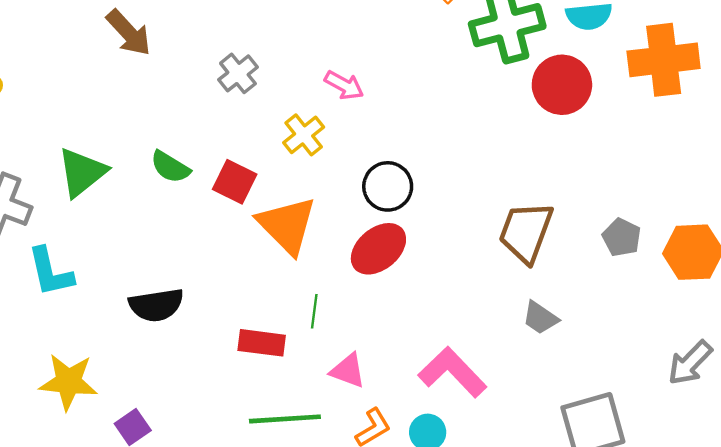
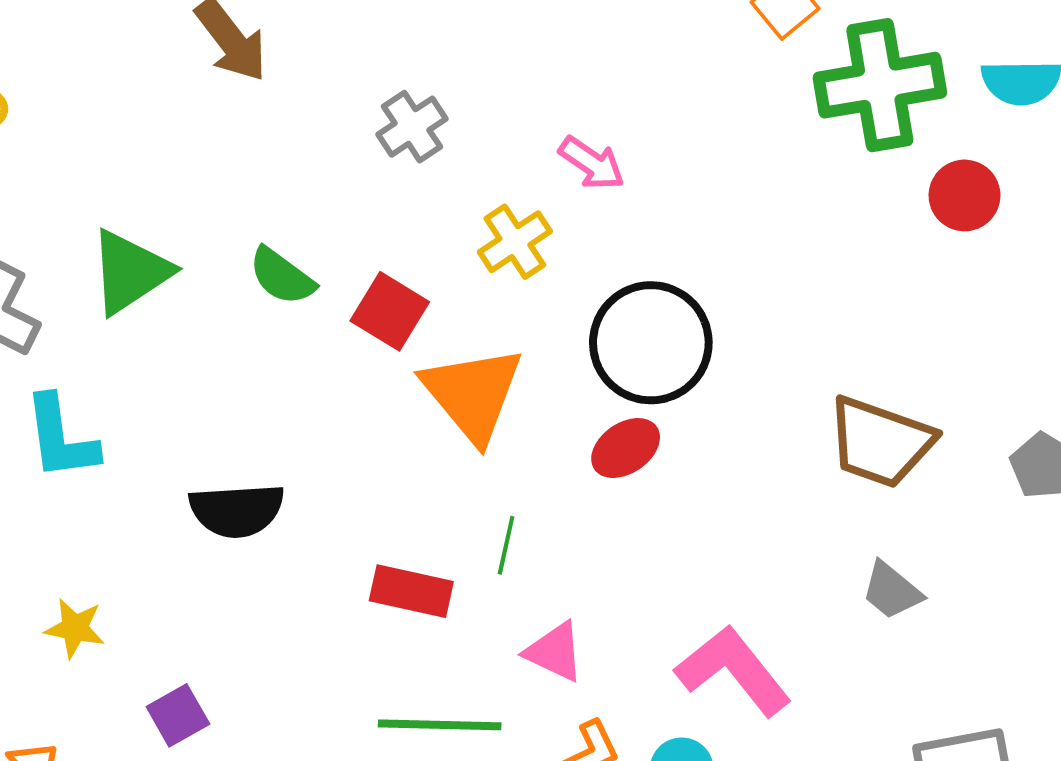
red circle: (562, 85) -> (965, 195), size x0.7
black circle: (388, 186) -> (651, 343), size x1.4
brown trapezoid: (526, 232) -> (880, 442), turned -96
red ellipse: (378, 249) -> (626, 448), size x0.7
yellow star: (68, 382) -> (75, 628), size x0.6

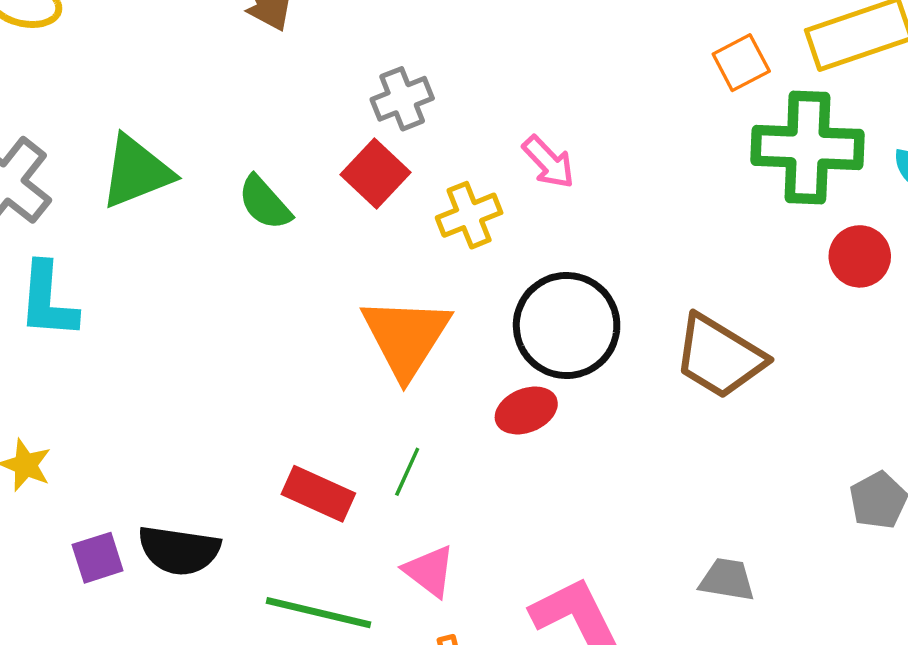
red square: (390, 311) -> (376, 174), moved
brown trapezoid: (880, 442) -> (719, 357), moved
black semicircle: (237, 510) -> (179, 550), moved
gray trapezoid: (892, 591) -> (727, 580), turned 138

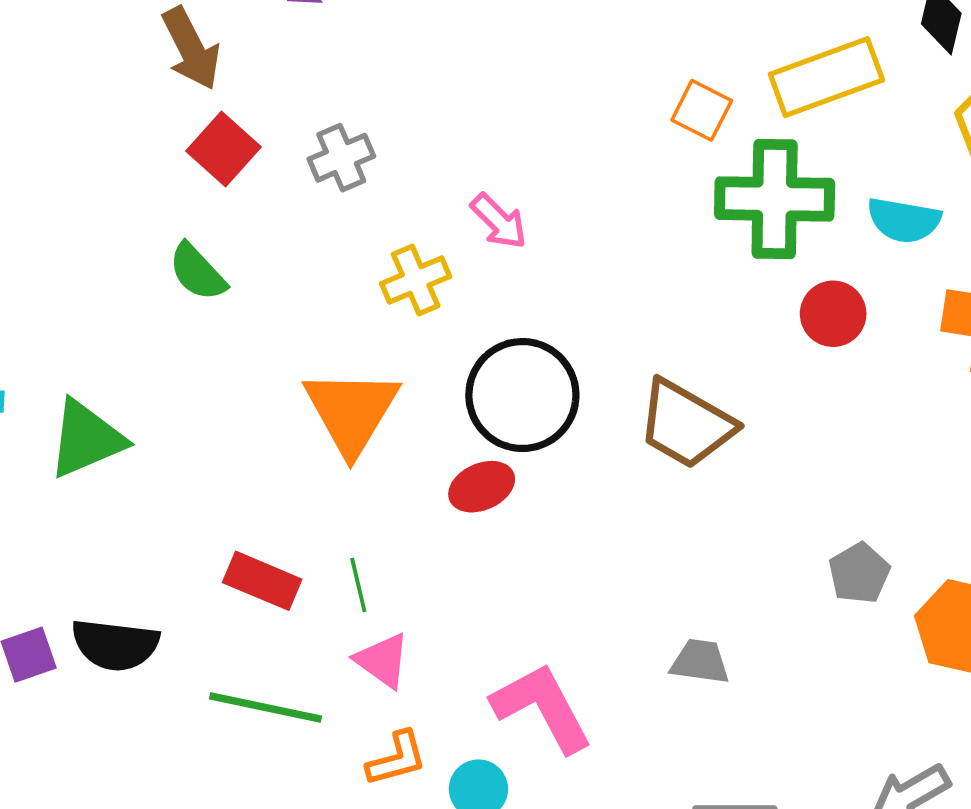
orange square: (741, 63) -> (702, 110), turned -34
green triangle: (136, 172) -> (86, 439), moved
red square: (376, 174) -> (223, 149), moved
green line: (407, 472) -> (358, 585), moved, turned -36

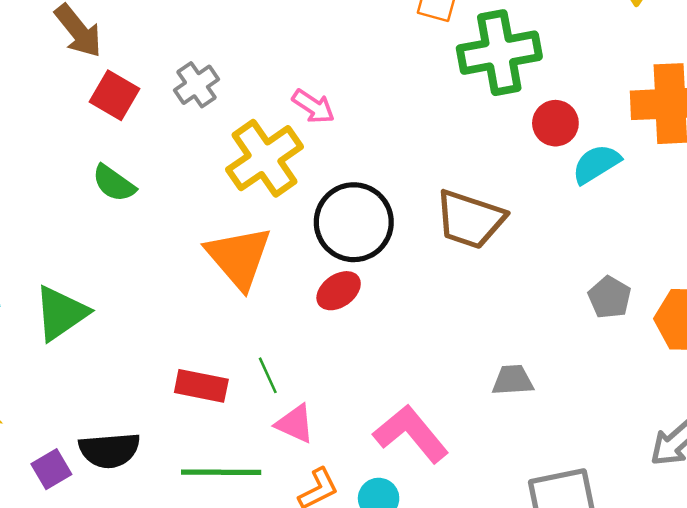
cyan semicircle: (904, 220) -> (596, 164), moved, turned 150
yellow cross: (416, 280) -> (265, 158), size x1.6

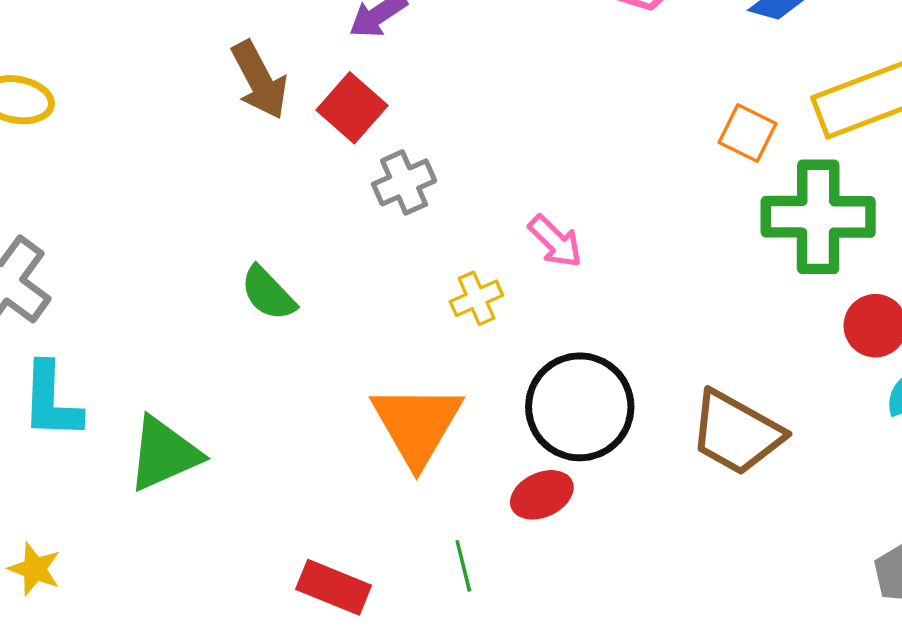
red square: (114, 95) -> (352, 108), moved
yellow cross: (265, 158) -> (476, 298), size x0.5
green line: (268, 375) -> (463, 566), moved

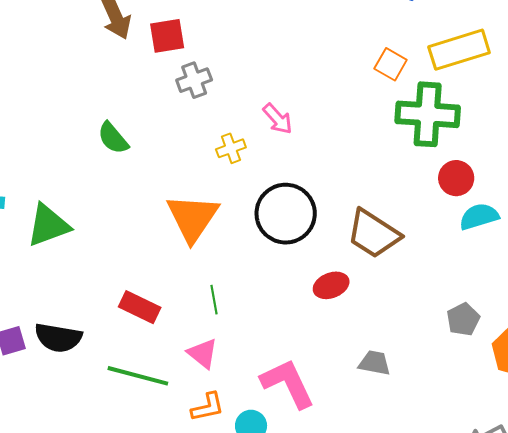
red square: (352, 108) -> (167, 36), turned 36
red ellipse: (542, 495) -> (331, 285), moved

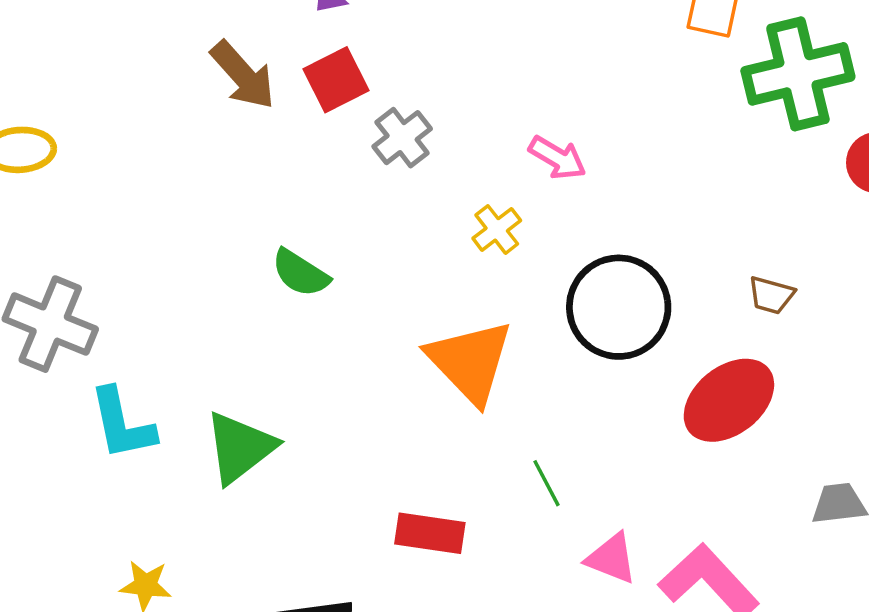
brown trapezoid: (373, 234) -> (771, 295), size x0.5
red ellipse: (331, 285) -> (729, 400), size x1.6
pink triangle: (203, 353) -> (612, 558), moved

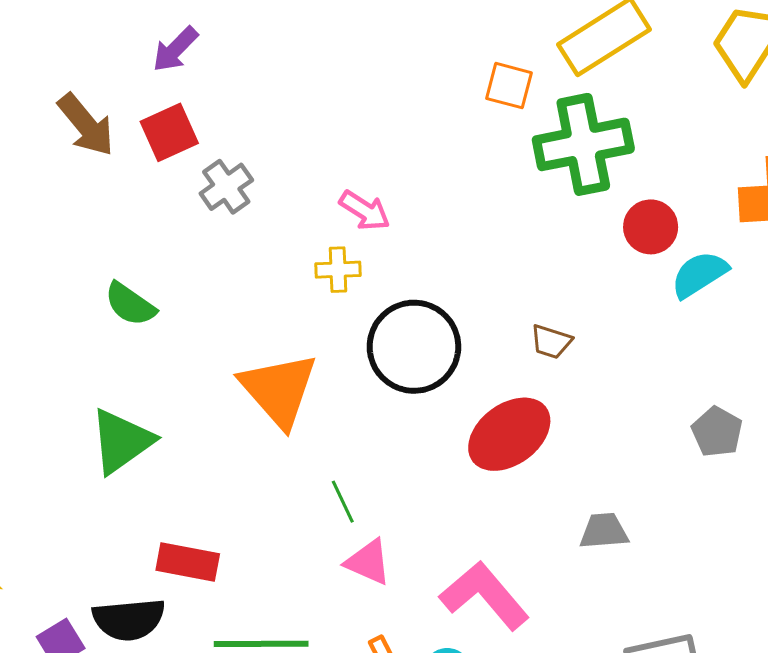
yellow cross: (497, 229) -> (338, 270), moved, turned 33
green triangle: (240, 447) -> (121, 441), moved
red rectangle: (430, 533) -> (188, 562), moved
pink triangle: (612, 558) -> (368, 562), moved

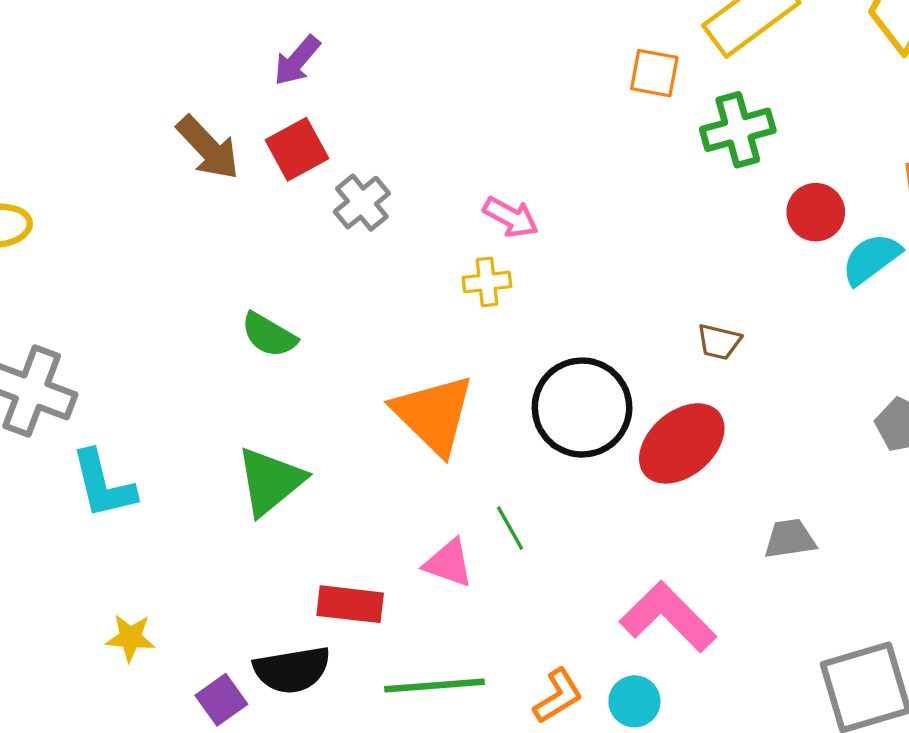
green cross: (583, 144) -> (738, 130), size x0.7
black circle: (414, 347) -> (582, 408), moved
pink triangle: (368, 562) -> (449, 563), moved

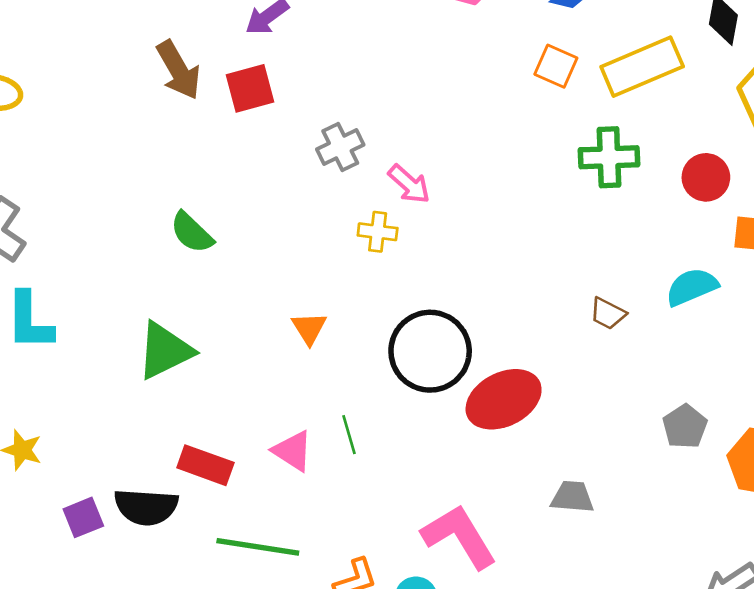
orange square: (654, 73) -> (556, 66), moved
gray cross: (362, 203) -> (340, 147), moved
red circle: (816, 212) -> (706, 177), moved
brown trapezoid: (719, 342) -> (608, 313), moved
orange triangle: (433, 414) -> (309, 328), size x0.5

